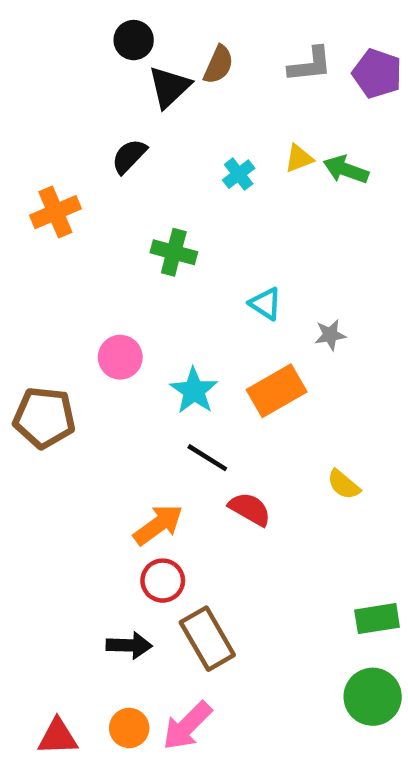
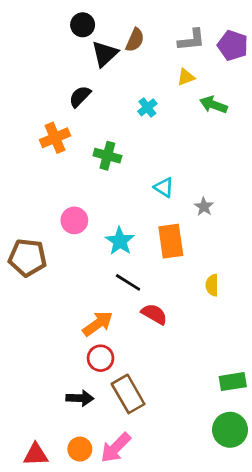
yellow triangle: (299, 158) -> (186, 77), moved
orange cross: (55, 212) -> (55, 138), moved
gray star: (330, 335) -> (204, 207), turned -30
orange rectangle: (277, 391) -> (171, 241), turned -68
yellow semicircle: (344, 485) -> (212, 285), moved, turned 50

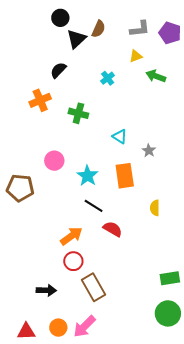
black arrow: (80, 398) -> (46, 290), moved

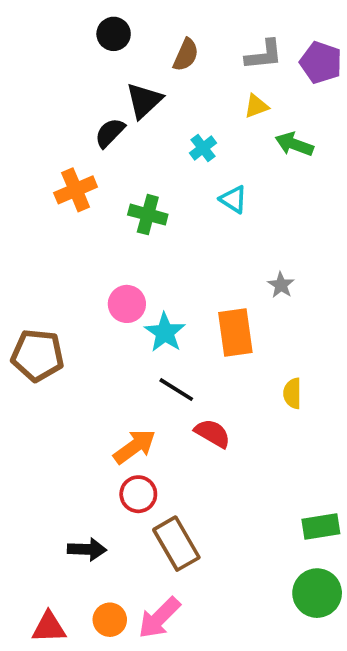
black triangle: (76, 39) -> (144, 100), moved
cyan triangle: (120, 136) -> (233, 199), moved
pink circle: (54, 161) -> (127, 304), moved

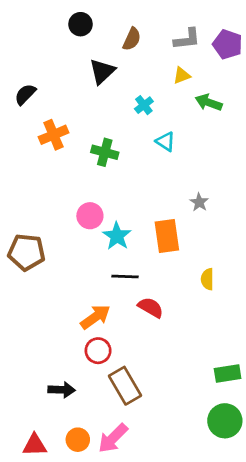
black semicircle: (110, 133) -> (25, 94), moved
black line: (176, 390) -> (125, 276), turned -30

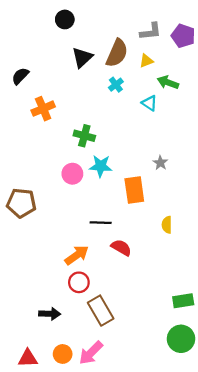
brown semicircle: (132, 39) -> (117, 53), moved, size x1.5
cyan triangle: (165, 142) -> (150, 103), moved
green cross: (105, 152) -> (84, 136), moved
cyan star: (117, 236) -> (101, 166), moved, turned -30

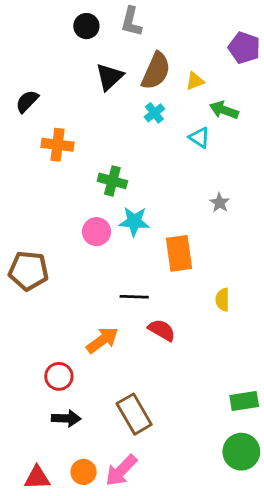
gray L-shape: (151, 31) -> (131, 22), moved, turned 110
orange cross: (43, 109) -> (57, 145), turned 30
gray star: (160, 163) -> (220, 203), moved
red circle: (79, 282) -> (59, 376), moved

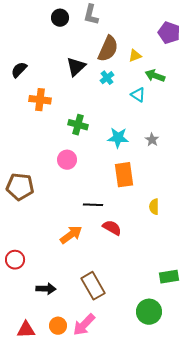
black triangle: (110, 77) -> (76, 67), moved
cyan star: (134, 221) -> (118, 138), moved
red circle: (59, 376) -> (15, 260), moved
green circle: (241, 452) -> (149, 312), moved

